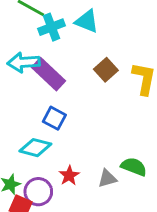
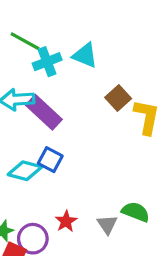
brown square: (106, 70) -> (118, 98), moved
cyan diamond: (35, 148) -> (25, 171), moved
gray triangle: (107, 178) -> (107, 224), turned -48

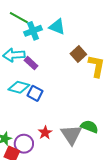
purple rectangle: (44, 112) -> (31, 63), size x0.6
cyan diamond: (25, 171) -> (19, 87), moved
gray triangle: (107, 224) -> (71, 135), size x1.6

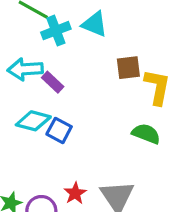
brown square: (78, 54) -> (128, 68), turned 35
green semicircle: (89, 127) -> (146, 134), moved

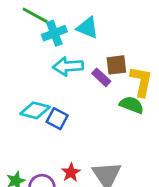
cyan arrow: (25, 69) -> (68, 66), moved
purple rectangle: (53, 82) -> (101, 77), moved
green semicircle: (146, 134) -> (132, 105), moved

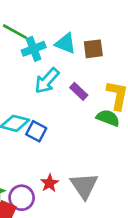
brown square: (116, 65) -> (93, 49), moved
cyan arrow: (68, 66) -> (47, 81), turned -44

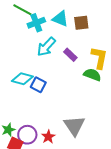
red star: (49, 183) -> (48, 137), moved

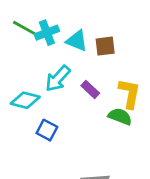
cyan cross: (36, 23) -> (47, 33), moved
cyan diamond: (22, 79) -> (25, 100), moved

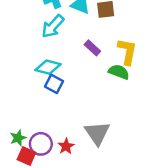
cyan arrow: (58, 79) -> (53, 26), moved
cyan diamond: (25, 100) -> (48, 67), moved

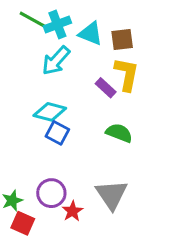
yellow L-shape: (127, 51) -> (127, 74), moved
green semicircle: (119, 72) -> (119, 133), moved
purple circle: (41, 144) -> (51, 193), moved

